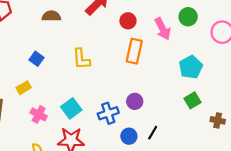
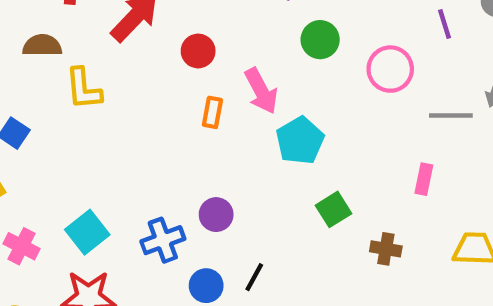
pink arrow: (163, 29) -> (261, 91), moved
orange rectangle: (134, 51) -> (212, 112), size x0.6
yellow L-shape: (81, 59) -> (83, 89), moved
cyan pentagon: (191, 67) -> (300, 141), moved

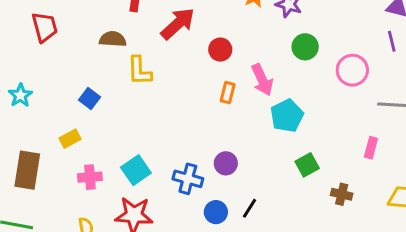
blue cross: (163, 240) -> (188, 179), turned 32
pink cross: (22, 246) -> (90, 177), turned -35

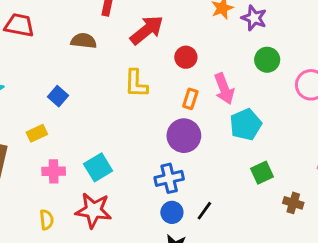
red trapezoid: (45, 27) -> (19, 25), turned -68
yellow L-shape: (139, 71) -> (136, 84), moved
purple circle: (226, 163) -> (184, 136), moved, size x1.5
blue cross: (188, 179) -> (169, 178), moved, turned -32

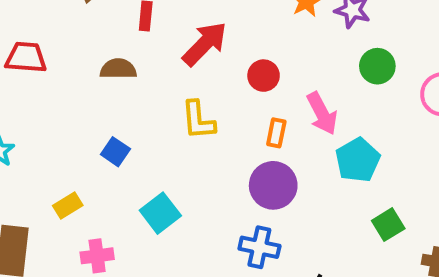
blue square: (58, 96) -> (115, 152), moved
cyan square: (98, 167) -> (160, 213), moved
blue cross: (169, 178) -> (259, 247), turned 32

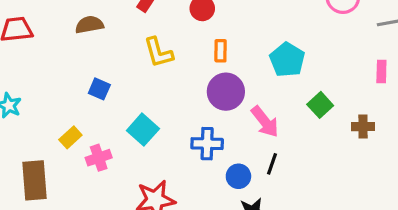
pink arrow: (322, 113) -> (265, 122), moved
blue cross: (259, 247) -> (207, 144), moved
pink cross: (97, 256) -> (99, 158), moved

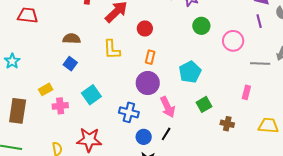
brown semicircle: (89, 25) -> (72, 39), moved

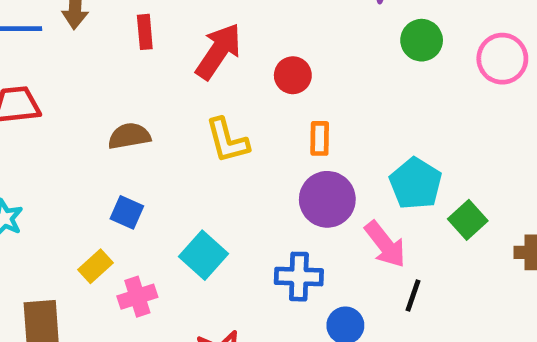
blue square: (70, 64) -> (127, 212), moved
cyan pentagon: (190, 72) -> (416, 184), moved
black line: (166, 134) -> (413, 296), moved

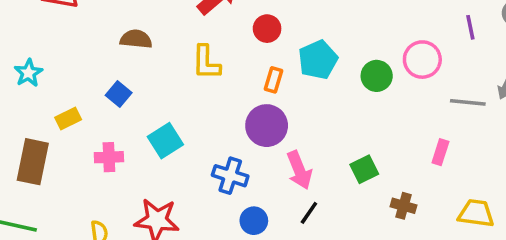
green circle: (422, 40) -> (377, 76), moved
cyan pentagon: (416, 184) -> (318, 60), moved
yellow rectangle: (96, 266) -> (68, 119), moved

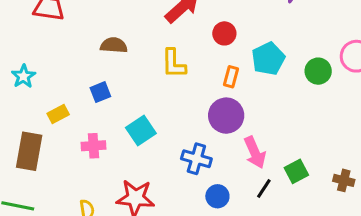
blue square: (119, 94) -> (100, 92), turned 30
green square: (364, 169) -> (296, 171), moved

